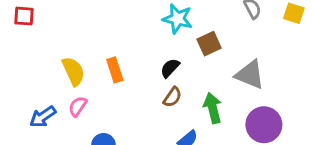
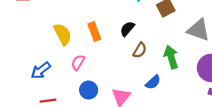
black semicircle: (170, 68) -> (127, 29), moved
pink semicircle: (78, 106) -> (78, 63), moved

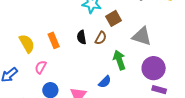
black semicircle: (127, 29) -> (81, 37), turned -48
brown semicircle: (140, 50) -> (101, 38), moved

